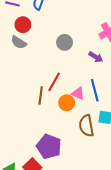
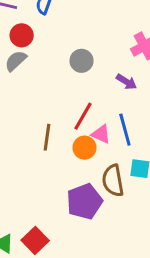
gray semicircle: (19, 42) -> (16, 61), turned 105
red line: (54, 82) -> (83, 116), moved
purple pentagon: (49, 147) -> (85, 202), moved, turned 30

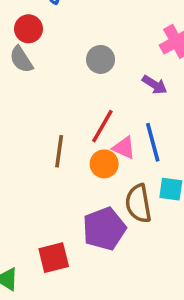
gray semicircle: (16, 61) -> (21, 59), turned -80
red square: (35, 240) -> (54, 258), moved, turned 30

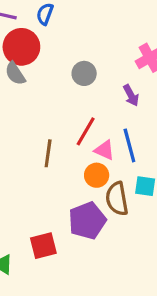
red circle: (28, 29) -> (21, 47), size x1.5
purple arrow: (155, 85) -> (131, 95), turned 30
orange circle: (104, 164) -> (97, 175), moved

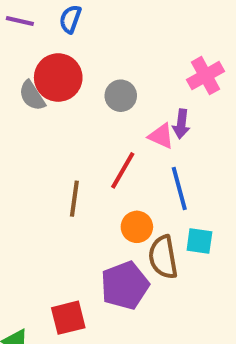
red circle: (21, 47) -> (58, 78), moved
purple arrow: (131, 95) -> (181, 124), turned 35
pink triangle: (104, 150) -> (161, 136), moved

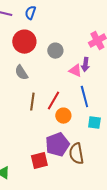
gray semicircle: (32, 96) -> (21, 73), moved
red line: (123, 170) -> (53, 101), moved
brown semicircle: (163, 257) -> (76, 154), moved
red square: (68, 318) -> (39, 161), moved

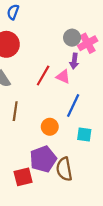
gray circle: (55, 51) -> (72, 38), moved
purple arrow: (85, 65) -> (74, 61), moved
blue line: (84, 97) -> (73, 106), turned 40
red line: (53, 101) -> (43, 75), moved

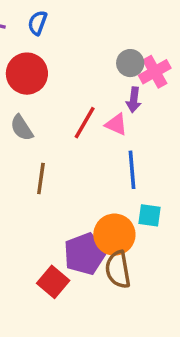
blue line: (73, 106) -> (132, 170), turned -30
orange circle: (50, 127) -> (114, 235), moved, size x1.5
red square: (23, 177) -> (53, 282), turned -36

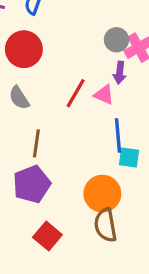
cyan square: (149, 215) -> (129, 158), moved
purple pentagon: (85, 254) -> (32, 184), moved

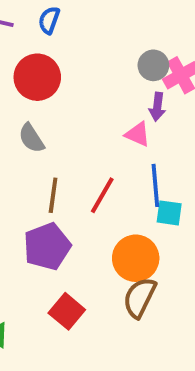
red line: (76, 93) -> (102, 195), moved
brown semicircle: (105, 225) -> (140, 298), turned 36

